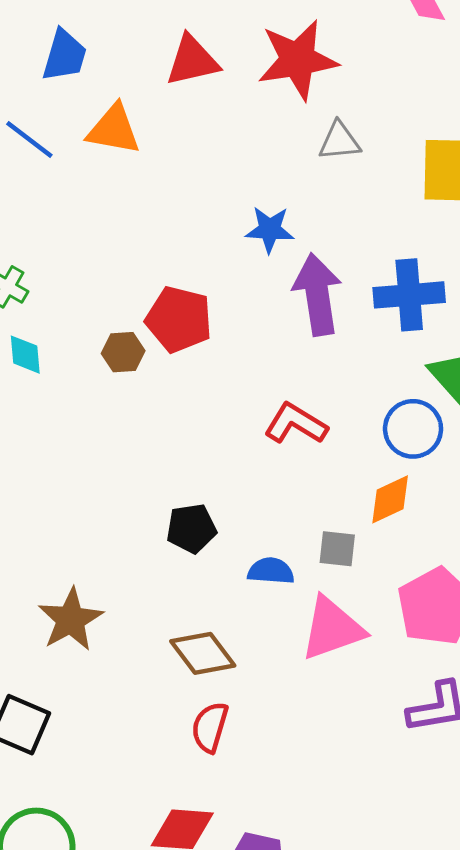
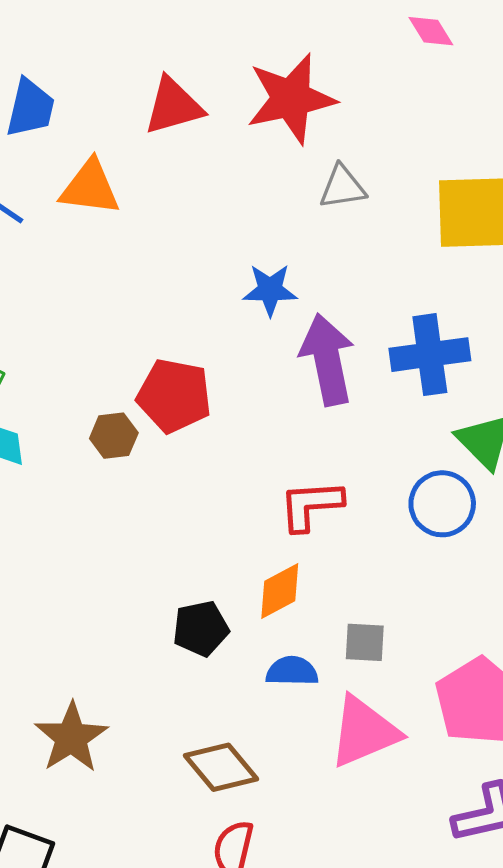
red L-shape: (296, 424) -> (311, 505), turned -32
orange diamond: (390, 499) -> (280, 591), moved

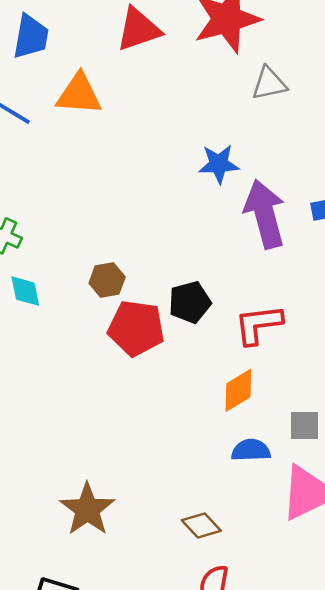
red pentagon: (174, 396) -> (136, 328), moved
black pentagon: (201, 628) -> (190, 302), moved
brown diamond: (221, 767) -> (201, 526), size x0.7

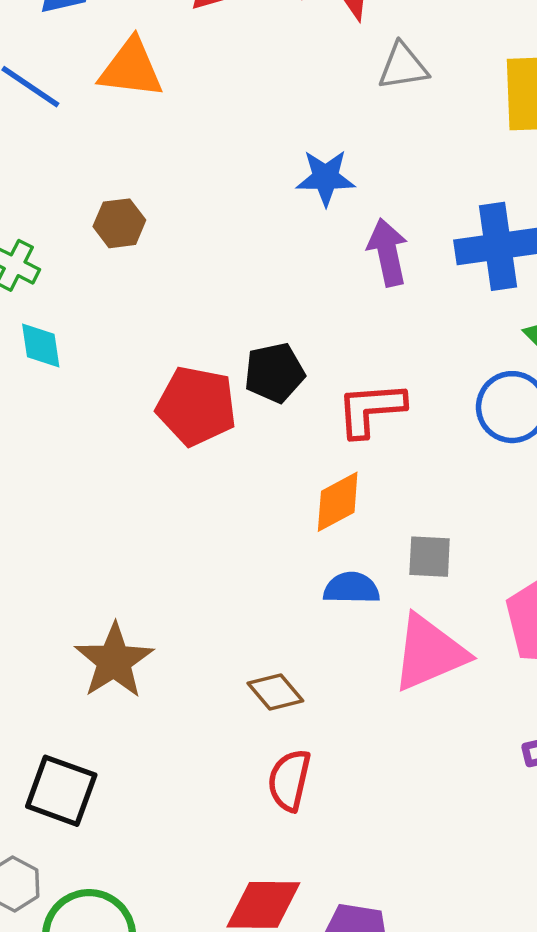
purple arrow: (265, 214) -> (388, 252), size x0.7
brown hexagon: (107, 280) -> (119, 223), moved

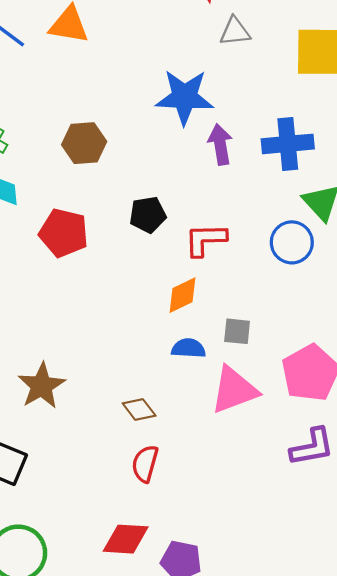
blue star: (326, 178) -> (185, 97), size x1.6
brown hexagon: (119, 223) -> (84, 143), moved, size x1.4
red pentagon: (196, 406) -> (64, 233), moved

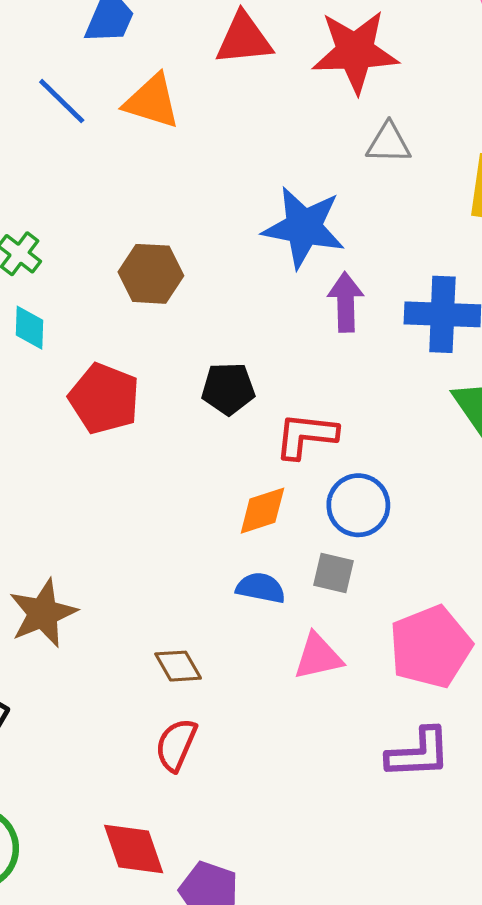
blue circle: (292, 242) -> (358, 505), moved
pink triangle: (234, 390) -> (318, 657), size x0.7
red diamond: (126, 539) -> (134, 849), turned 60

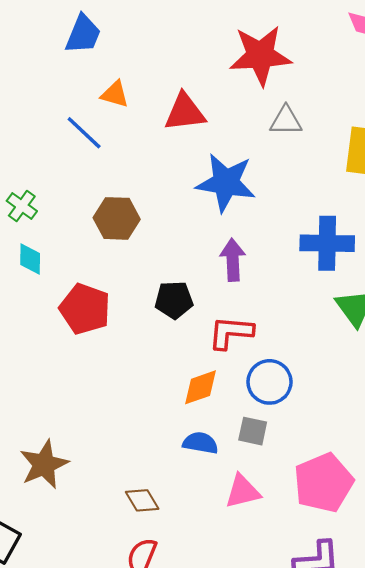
red triangle: (244, 39) -> (185, 112), moved
blue line: (62, 101) -> (84, 133), moved
orange triangle: (152, 101) -> (115, 94), size x0.7
purple arrow: (346, 302) -> (233, 260), moved

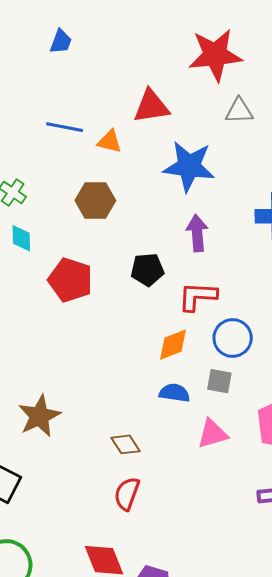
blue trapezoid: (83, 34) -> (61, 42), size x0.7
orange triangle: (115, 94) -> (110, 141), moved
blue line: (84, 133) -> (65, 127), turned -30

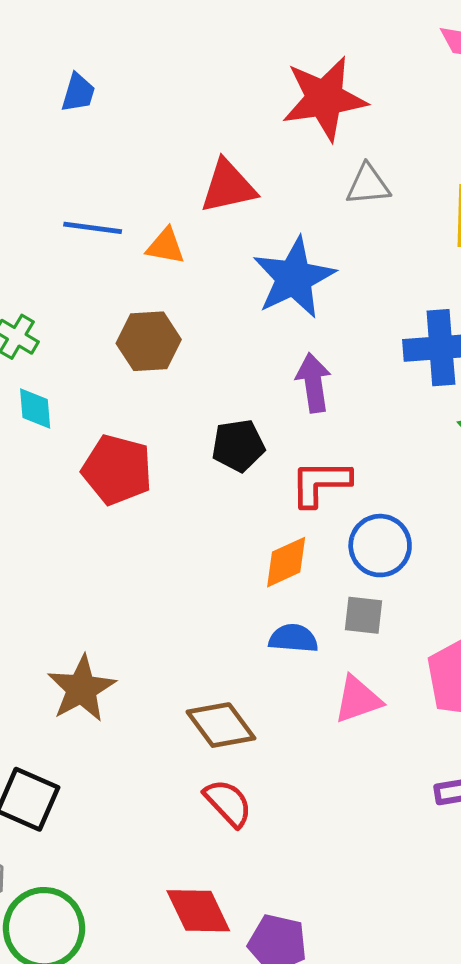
blue star: (189, 166) -> (294, 278), turned -30
brown diamond: (126, 444) -> (221, 725), size x1.4
red semicircle: (127, 494) -> (228, 803), turned 120

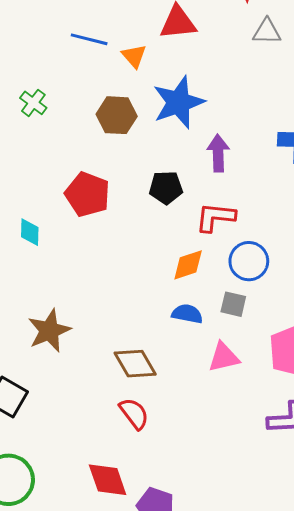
orange triangle: (166, 246) -> (134, 56), turned 32
blue star: (294, 278) -> (178, 102), moved
cyan diamond: (35, 408) -> (30, 232), moved

